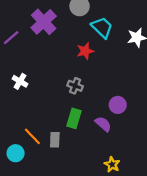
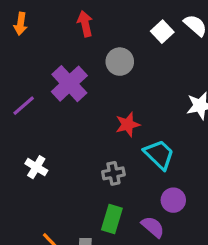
cyan trapezoid: (102, 27) -> (159, 154), moved
gray cross: (75, 86) -> (113, 173), turned -32

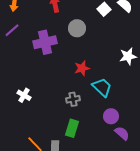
purple cross: (69, 84) -> (45, 42), turned 30
purple line: (24, 106) -> (12, 30), moved
purple semicircle: (153, 227) -> (122, 133), moved

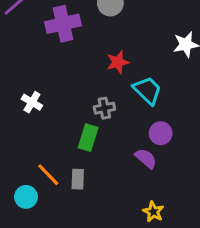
green rectangle: (72, 128) -> (88, 138), moved
purple semicircle: (122, 133) -> (146, 158), moved

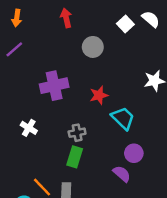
purple cross: (63, 24) -> (54, 86), moved
gray cross: (104, 108) -> (77, 133), moved

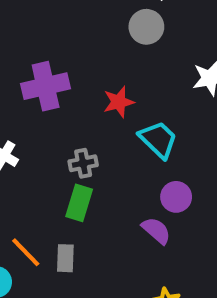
gray circle: (93, 47) -> (146, 27), moved

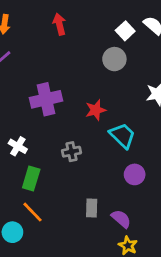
green rectangle: (79, 203) -> (31, 178), moved
purple semicircle: (156, 231) -> (121, 219), moved
gray rectangle: (65, 258) -> (92, 208), moved

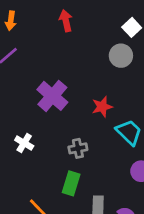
purple cross: (46, 99) -> (52, 96), turned -36
green rectangle: (31, 178) -> (71, 183), moved

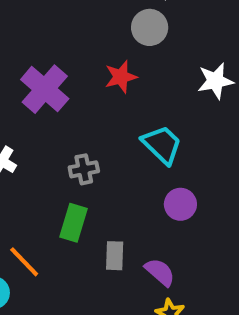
red star: (102, 107) -> (121, 77), moved

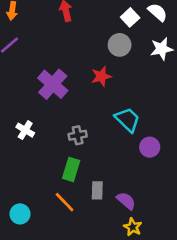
white star: (215, 81) -> (161, 49), moved
purple circle: (180, 204) -> (150, 147), moved
orange line: (24, 262) -> (65, 202), moved

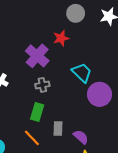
purple cross: (53, 84) -> (37, 56), moved
purple circle: (150, 147) -> (99, 94), size x1.5

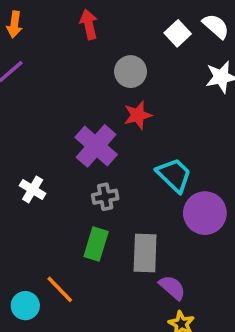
gray circle: (76, 13) -> (131, 72), moved
gray rectangle: (58, 129) -> (145, 253), moved, size x1.5
orange line: (32, 138) -> (60, 289), moved

